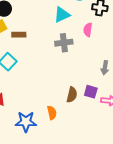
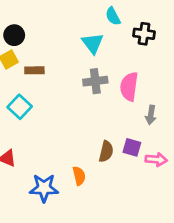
cyan triangle: (62, 15) -> (93, 43), turned -42
pink semicircle: (88, 30) -> (129, 87), moved, size x1.5

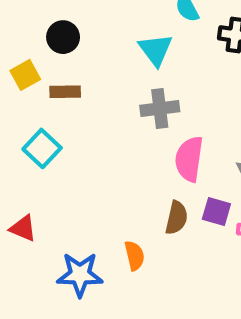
black circle: (14, 35) -> (63, 37), moved
pink semicircle: (129, 87) -> (189, 159), moved

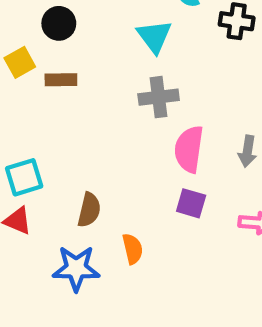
cyan square: (42, 148) -> (24, 177), moved, turned 30
purple square: (216, 211) -> (191, 203), moved
brown semicircle: (177, 218) -> (89, 210), moved

